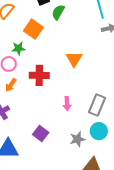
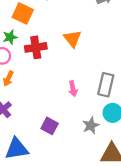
red cross: (39, 75) -> (36, 47), moved

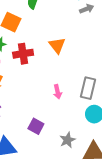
gray star: (91, 125) -> (67, 140), moved

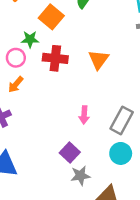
purple square: (36, 126) -> (70, 152), moved

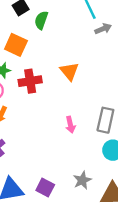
purple square: (70, 152) -> (45, 187), moved

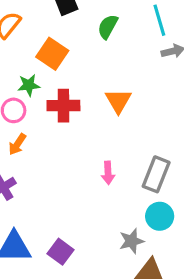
green semicircle: (41, 20) -> (108, 27), moved
gray star: (82, 180) -> (132, 241), moved

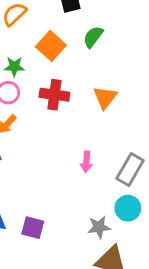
green semicircle: (108, 27) -> (93, 37), moved
green star: (29, 85) -> (14, 67), moved
purple square: (60, 252) -> (33, 228), turned -30

